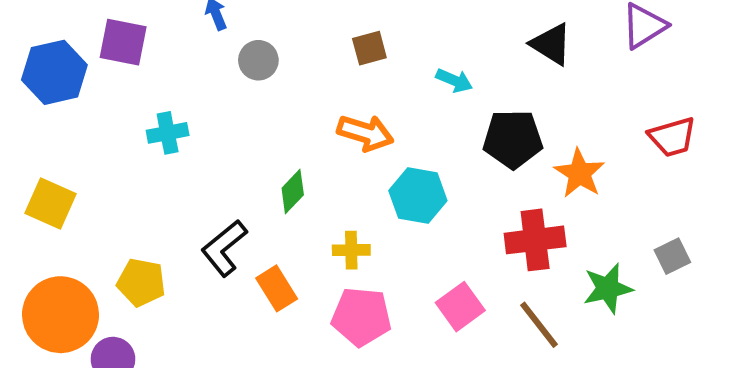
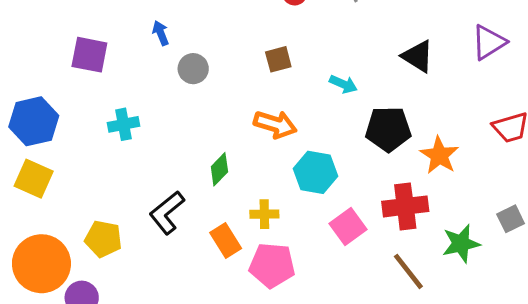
blue hexagon: (54, 72) -> (34, 121), moved
orange rectangle: (277, 288) -> (226, 240), moved
pink square: (460, 307) -> (348, 227), moved

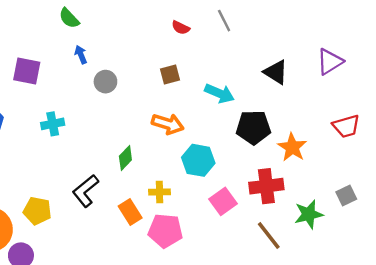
cyan arrow: (343, 84) -> (219, 93), size x1.4

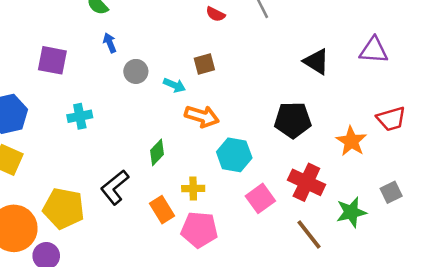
purple triangle: (330, 62) -> (374, 50), turned 36
cyan arrow: (219, 93) -> (174, 85), moved, size x0.7
orange star: (292, 147) -> (351, 141), moved
red cross: (266, 186) -> (306, 182), turned 32
yellow pentagon: (37, 211) -> (64, 208), size x1.4

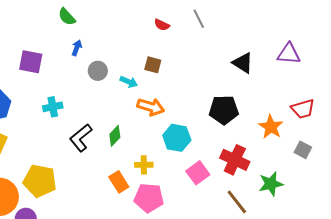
blue arrow: (110, 43) -> (77, 48), turned 42
brown square: (204, 64) -> (153, 65), turned 30
black L-shape: (115, 187) -> (81, 138), moved
gray square: (391, 192) -> (303, 150), moved, turned -36

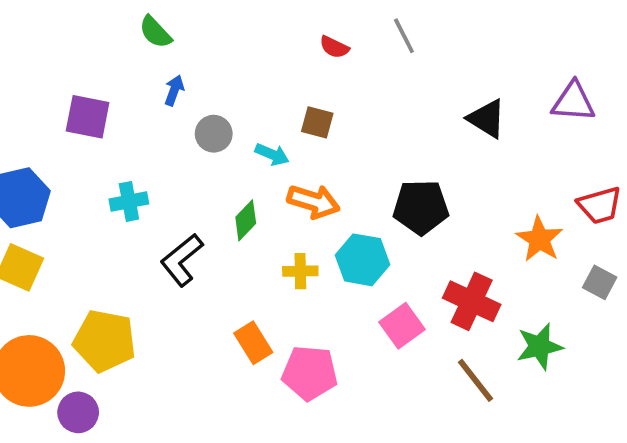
black pentagon: (224, 110) -> (421, 207), moved
green diamond: (115, 136) -> (246, 220), moved
yellow cross: (144, 165) -> (300, 271), moved

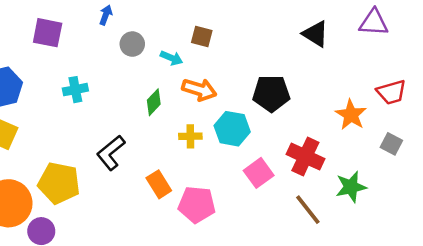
black L-shape: (182, 260) -> (111, 153), moved

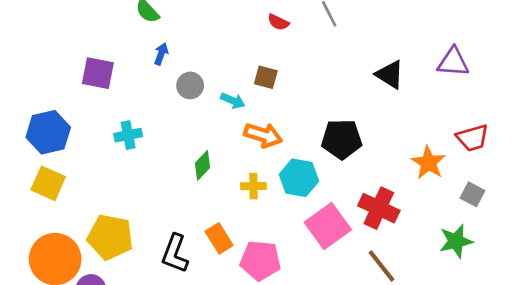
green diamond: (154, 102) -> (202, 165), moved
black L-shape: (111, 153) -> (175, 254), moved, turned -30
pink square: (259, 173) -> (328, 226), size x1.4
green star: (351, 187) -> (456, 241), moved

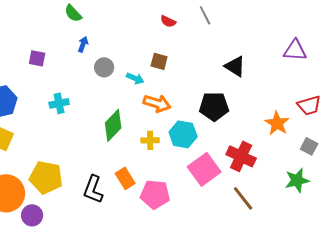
purple square: (98, 73) -> (37, 58), size x0.7
black triangle: (390, 74) -> (235, 66), moved
green diamond: (202, 165) -> (113, 125), size x1.5

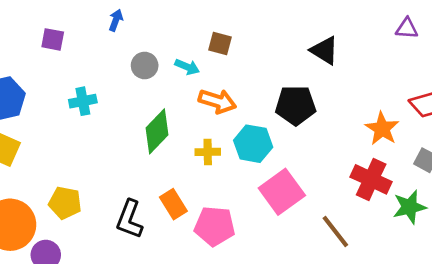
purple triangle: (295, 50) -> (407, 28), size x0.7
gray circle: (104, 67) -> (145, 65), moved
red cross: (241, 156) -> (371, 179), moved
yellow pentagon: (46, 177) -> (65, 203), size x0.7

